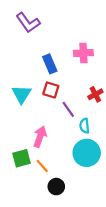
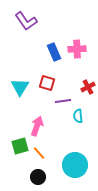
blue rectangle: (50, 64) -> (54, 52), moved
purple line: (68, 109) -> (63, 101), turned -63
cyan circle: (87, 153) -> (75, 165), moved
black circle: (56, 187) -> (38, 177), moved

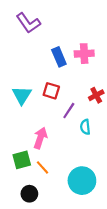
purple line: (63, 101) -> (69, 111), turned -49
black circle: (38, 177) -> (29, 194), moved

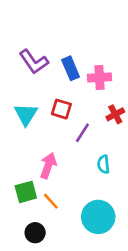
purple L-shape: (28, 23) -> (34, 62), moved
pink cross: (84, 54) -> (100, 77), moved
cyan semicircle: (85, 127) -> (103, 164), moved

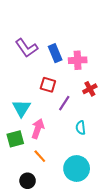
cyan triangle: (26, 114) -> (21, 108), moved
green square: (26, 192) -> (15, 139), moved

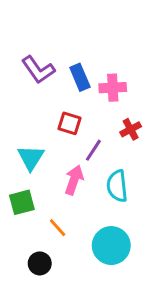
cyan semicircle: (81, 128) -> (117, 186), size x1.5
pink arrow: (38, 129) -> (74, 180), moved

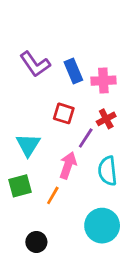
red cross: (131, 129) -> (106, 119), moved
orange line: (58, 228) -> (53, 195), moved, turned 72

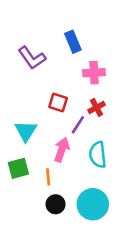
blue rectangle: (73, 71) -> (73, 42), moved
orange line: (53, 195) -> (48, 177), turned -35
black circle: (36, 242) -> (56, 204), moved

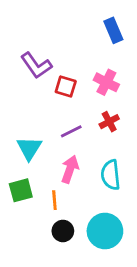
blue rectangle: (73, 42) -> (113, 30), moved
pink cross: (94, 73) -> (106, 82), turned 30
red square: (58, 102) -> (66, 87), moved
purple line: (78, 125) -> (71, 131), moved, turned 30

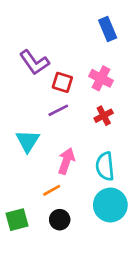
purple line: (71, 131) -> (58, 110), moved
green square: (21, 190) -> (17, 220), moved
orange line: (54, 200) -> (52, 190), turned 66
cyan circle: (105, 231) -> (110, 205), moved

